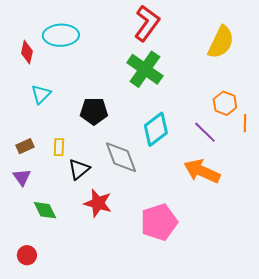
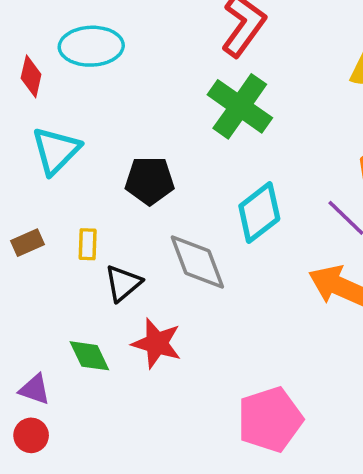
cyan triangle: (41, 94) -> (56, 151), size x1.4
purple triangle: (22, 177) -> (35, 389), moved, turned -36
green diamond: (45, 210) -> (89, 356), moved
pink pentagon: (159, 222) -> (270, 419), moved

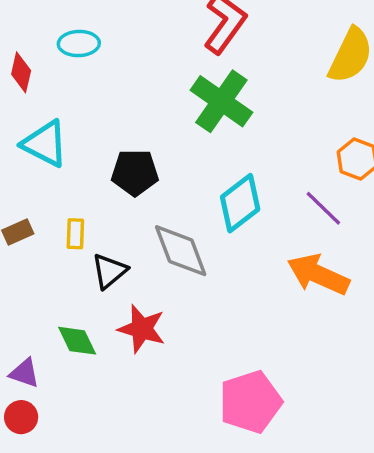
cyan ellipse: (91, 46) -> (79, 44), size x0.7
cyan triangle: (56, 151) -> (45, 144), turned -48

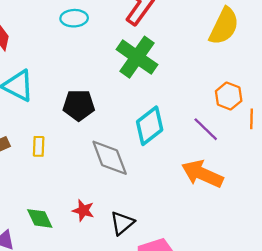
cyan ellipse: (79, 44) -> (74, 18), moved
black triangle: (109, 271) -> (122, 223), moved
red star: (142, 329) -> (83, 210), size x0.7

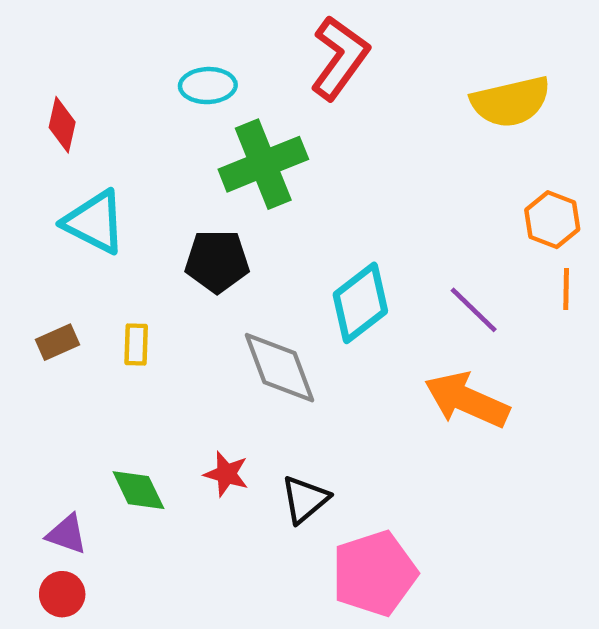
yellow semicircle: (224, 26) -> (511, 102), turned 51
green cross: (137, 57) -> (263, 164), moved, turned 33
orange hexagon: (229, 96) -> (552, 220), moved

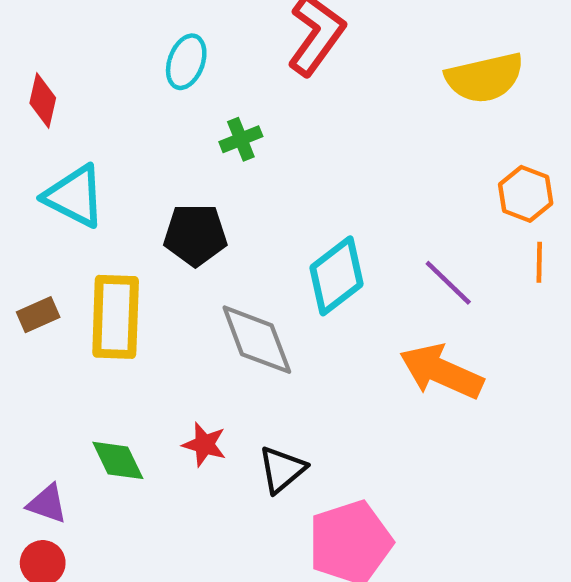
cyan ellipse: (208, 86) -> (186, 62), turned -68
green cross: (263, 164) -> (241, 139), size x0.5
yellow rectangle: (136, 344) -> (116, 317), size x2.0

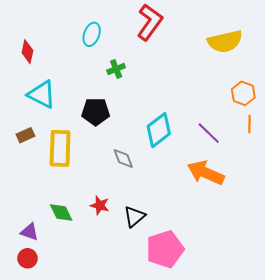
brown rectangle: (38, 315) -> (25, 135), moved
gray diamond: (257, 340) -> (123, 159), size x0.6

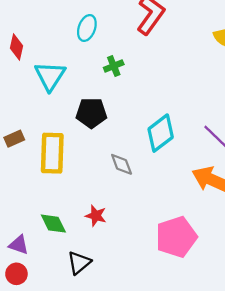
cyan triangle: (42, 94) -> (50, 76), moved, turned 36
black triangle: (134, 217) -> (79, 263), moved
pink pentagon: (165, 249) -> (176, 237), moved

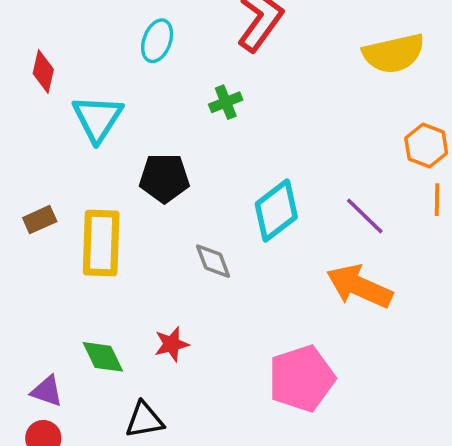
green cross: (114, 66) -> (226, 102), moved
red star: (96, 216) -> (172, 344), turned -30
black triangle: (79, 263) -> (144, 420), turned 30

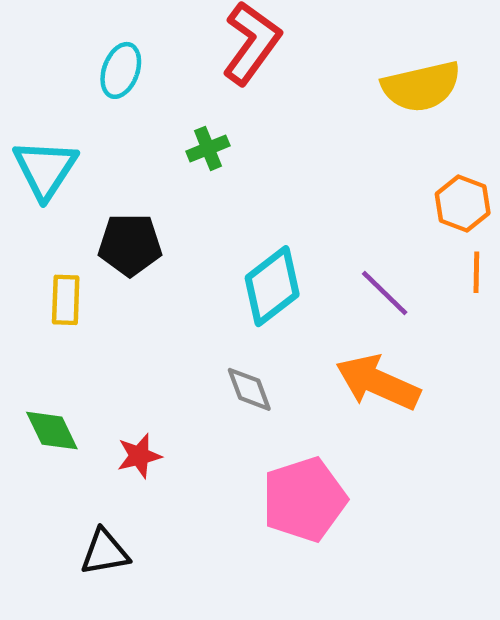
yellow rectangle: (101, 243) -> (66, 300), moved, size x0.6
gray diamond: (213, 261) -> (249, 389), moved
green diamond: (103, 357) -> (52, 431), moved

